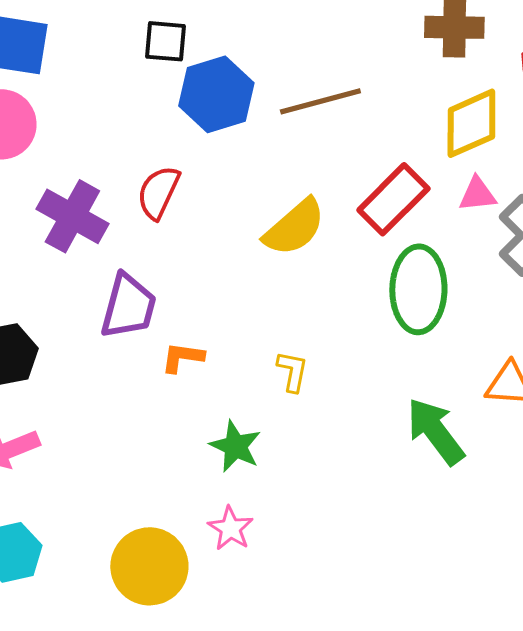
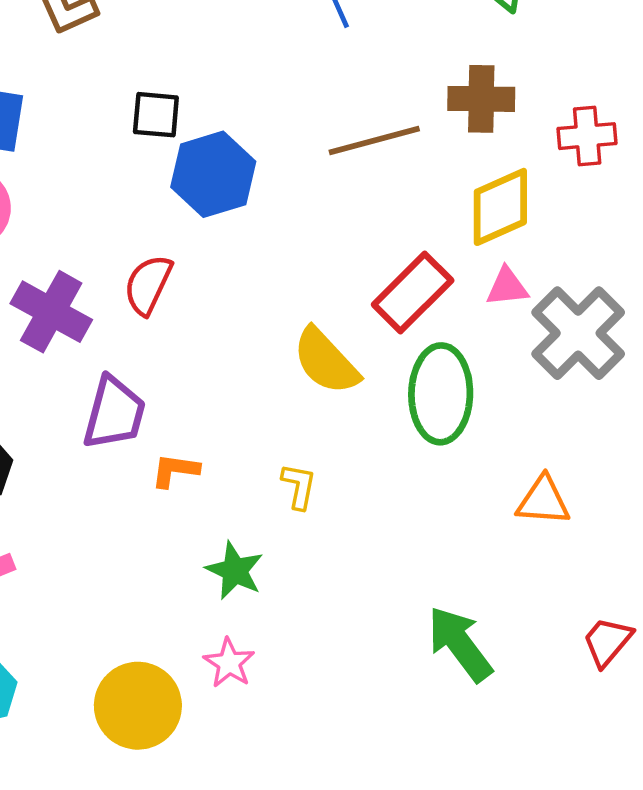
brown line: (320, 101) -> (374, 141), moved
yellow semicircle: (294, 227) -> (326, 361), moved, turned 88
green arrow: (435, 431) -> (460, 644), moved

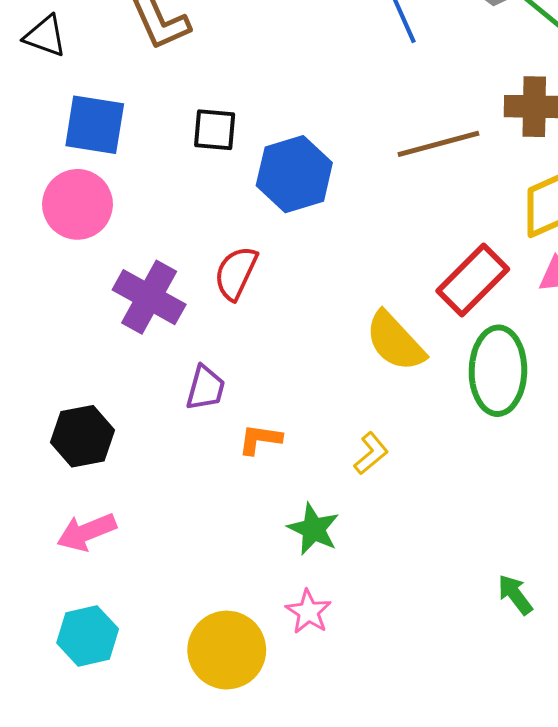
black square: (156, 115) -> (215, 130), moved
purple trapezoid: (114, 413) -> (206, 388), size x0.7
yellow L-shape: (299, 486) -> (371, 453), turned 39
green arrow: (460, 644) -> (515, 595), size x0.6

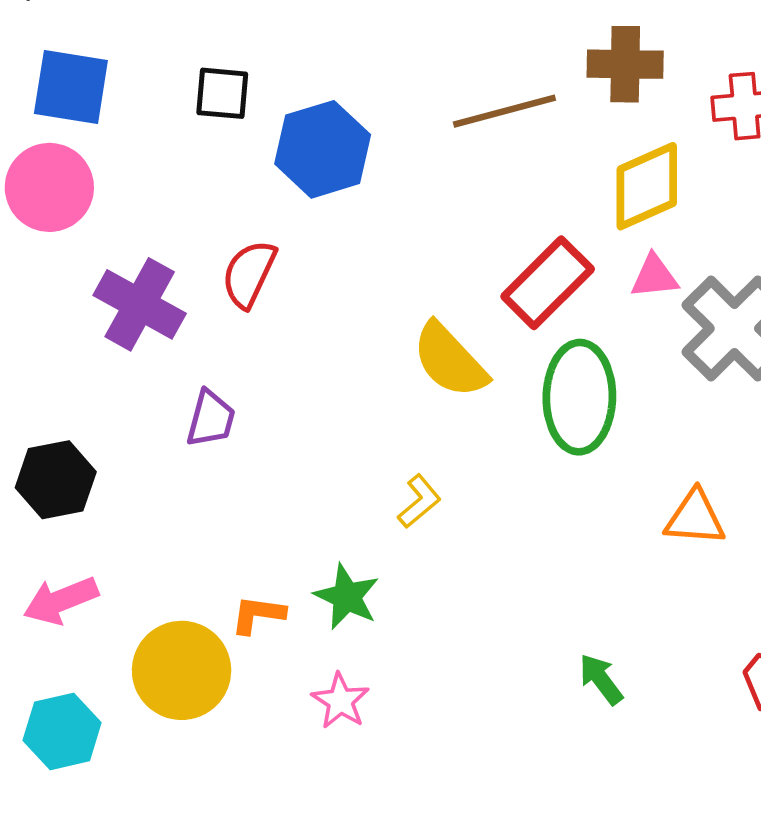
orange L-shape: (260, 439) -> (258, 614), moved
yellow circle: (227, 650) -> (182, 670), moved

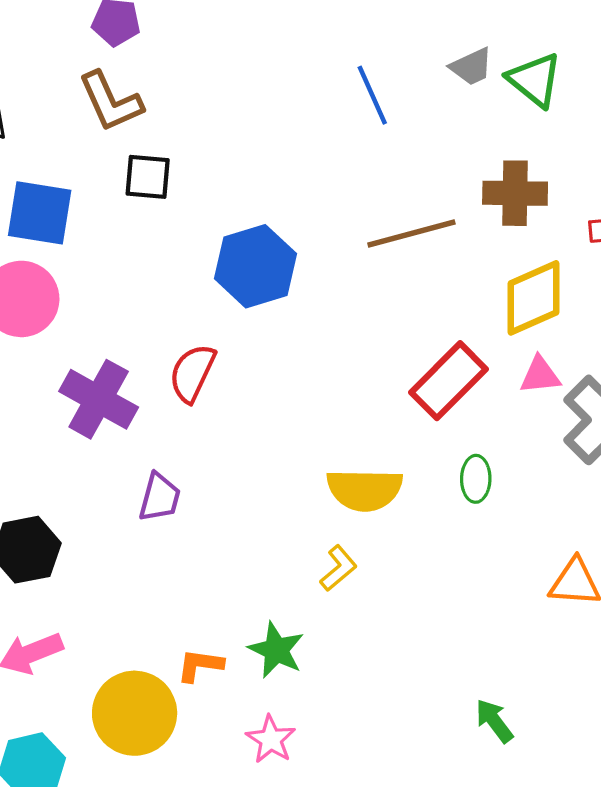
black square: (222, 93) -> (148, 177), moved
yellow semicircle: (450, 360) -> (365, 490), moved, turned -46
green ellipse: (579, 397) -> (476, 479), size x0.5

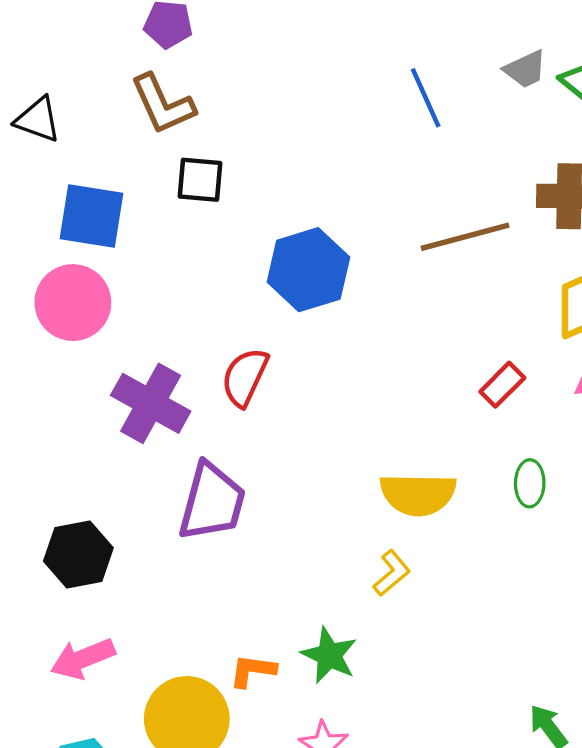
red rectangle: (449, 381) -> (502, 385), size x0.6
purple trapezoid: (160, 497) -> (212, 502), size x1.6

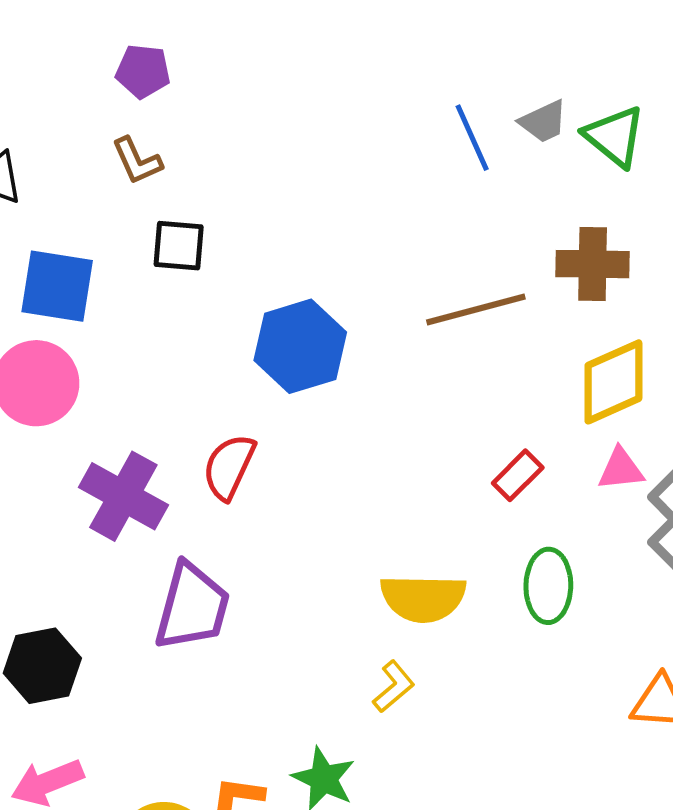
blue line: (426, 98) -> (472, 138), moved
brown L-shape: (163, 104) -> (137, 161), size x0.7
green ellipse: (530, 483) -> (548, 586), size x1.4

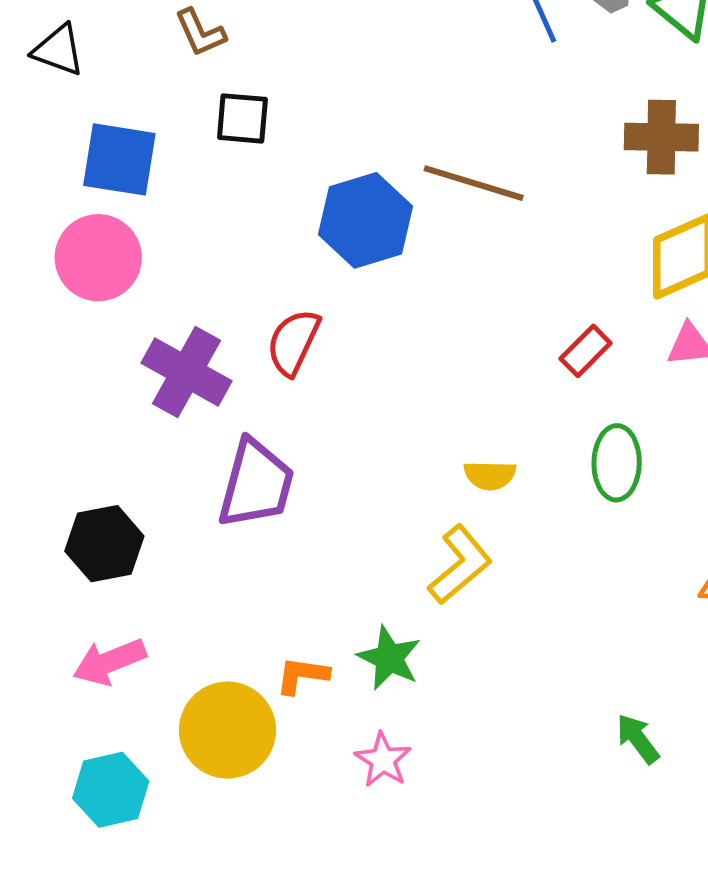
brown line: (476, 310) -> (474, 183), moved, turned 32
yellow semicircle: (423, 598) -> (490, 475), size x0.6
yellow L-shape: (394, 687) -> (460, 565), size x1.5

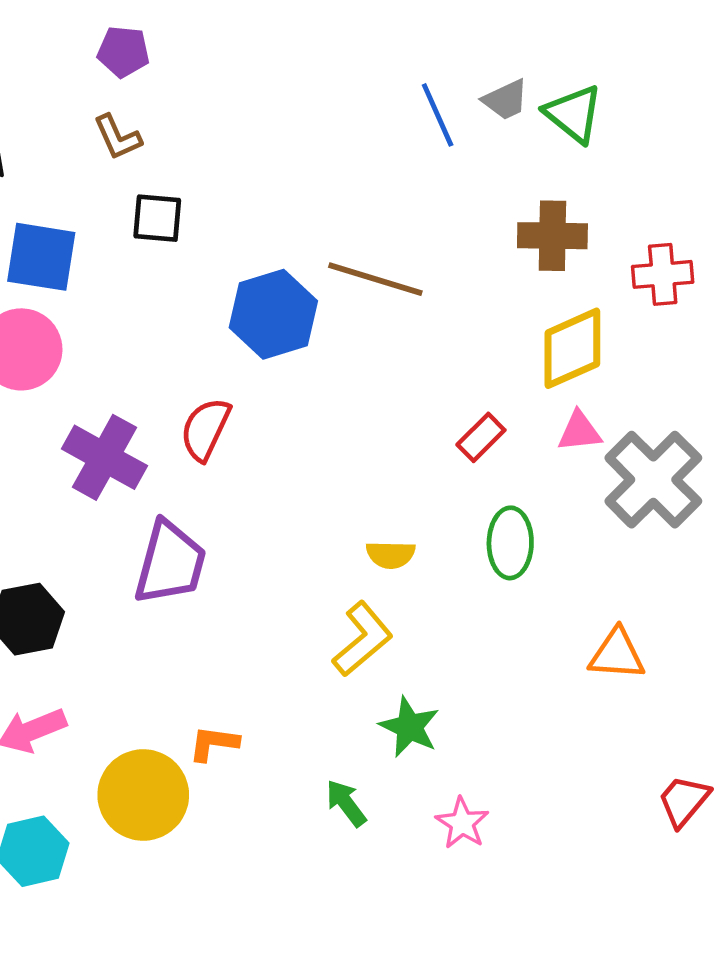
green star: (389, 658) -> (409, 727), moved
green arrow: (638, 739) -> (346, 803), moved
pink star: (383, 760) -> (462, 823), moved

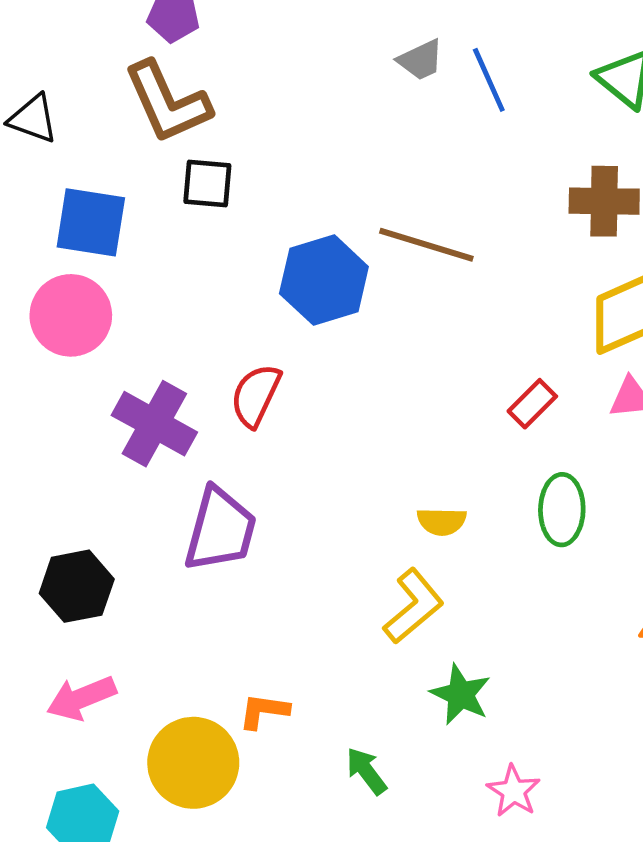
gray trapezoid: (506, 100) -> (420, 60), moved
brown L-shape: (117, 137) -> (167, 102), size x1.8
green arrow: (346, 803) -> (366, 771), moved

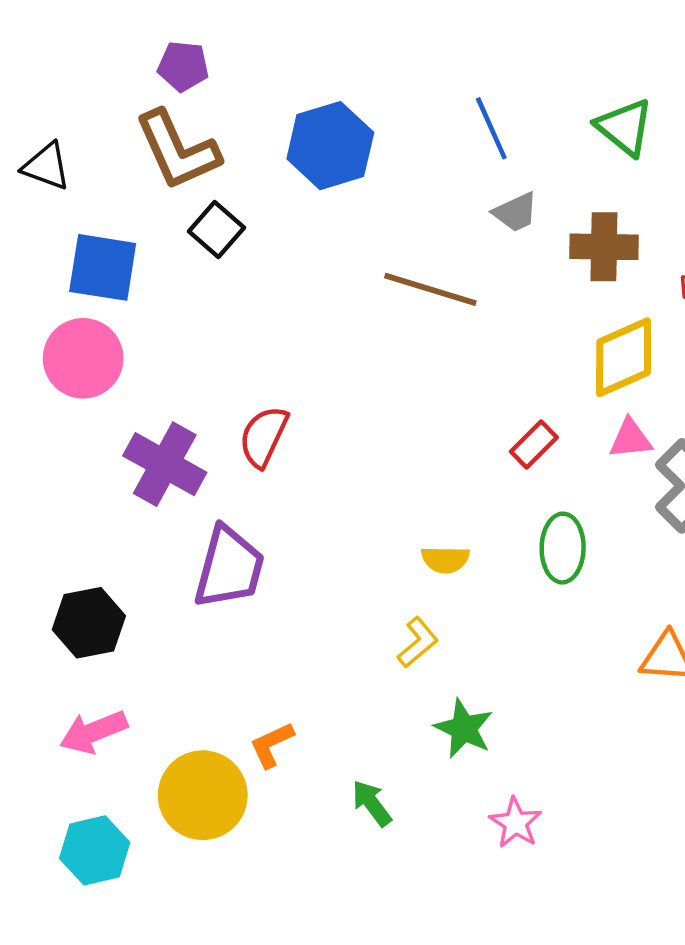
gray trapezoid: (420, 60) -> (515, 212), moved
black square: (207, 184) -> (217, 230), turned 36
blue hexagon: (324, 280) -> (330, 146), moved
yellow L-shape: (413, 606) -> (418, 642), size x0.7
orange L-shape: (264, 711) -> (272, 745), turned -33

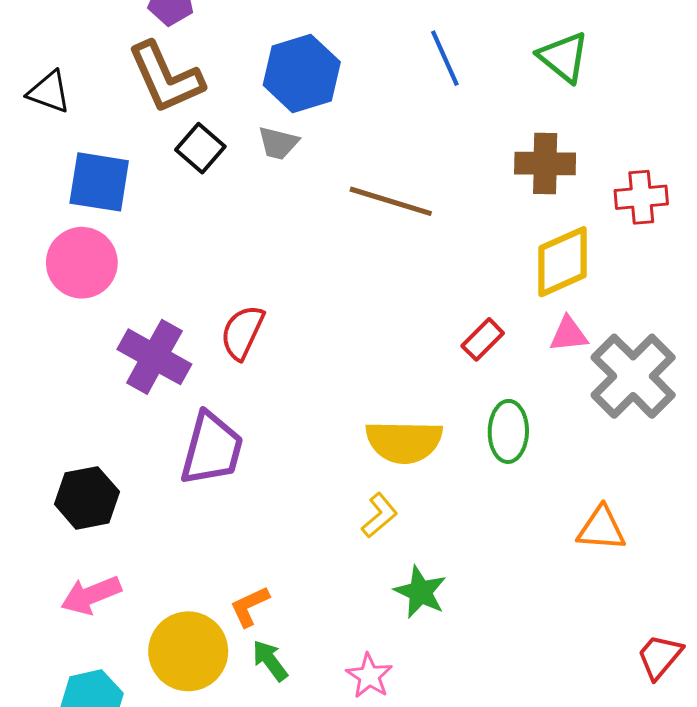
gray trapezoid: (515, 212) -> (278, 143), moved, turned 39
yellow semicircle: (445, 560) -> (404, 442), size x1.8
green arrow: (372, 803) -> (270, 661), moved
pink star: (515, 823) -> (369, 676), moved

